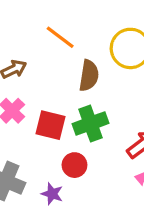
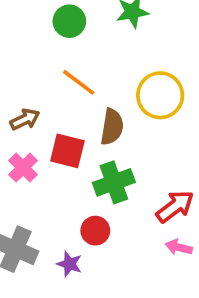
red square: (51, 125) -> (67, 151), moved

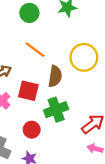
red circle: (95, 231) -> (32, 130), moved

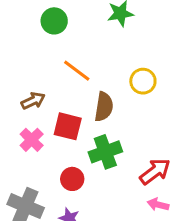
green circle: (29, 13) -> (54, 21), moved
yellow circle: (84, 57) -> (143, 81), size x0.7

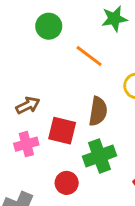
orange line: (77, 71) -> (89, 56), moved
pink cross: (32, 140) -> (26, 144), turned 30

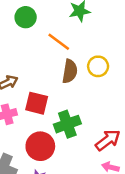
brown semicircle: (98, 111) -> (70, 71), moved
red circle: (67, 183) -> (40, 146), size x1.5

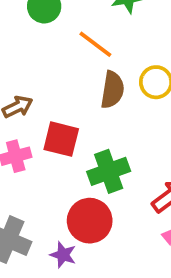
red circle: (40, 146) -> (90, 221), moved

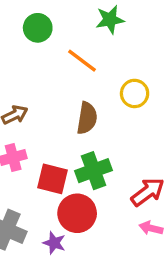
brown semicircle: (112, 90) -> (87, 118), moved
red square: (61, 139) -> (52, 179), moved

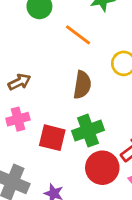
red circle: (77, 213) -> (102, 168), moved

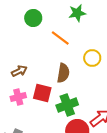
red square: (52, 138) -> (42, 93), moved

